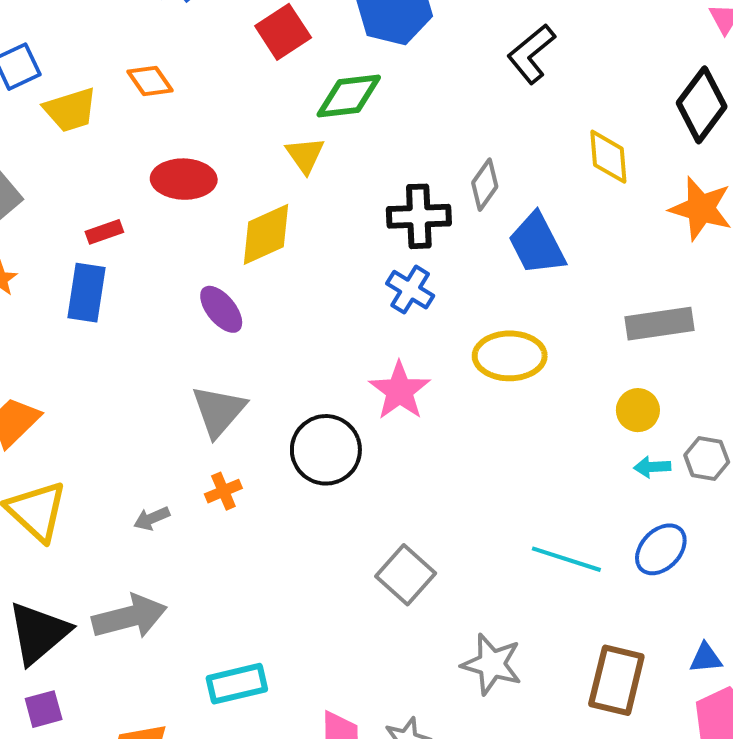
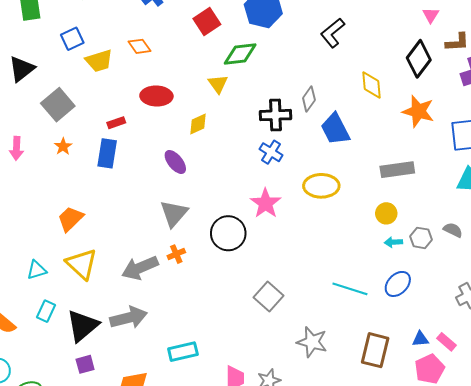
yellow diamond: (266, 234) -> (198, 124), size x0.7
gray arrow: (152, 518) -> (140, 268), size x2.0

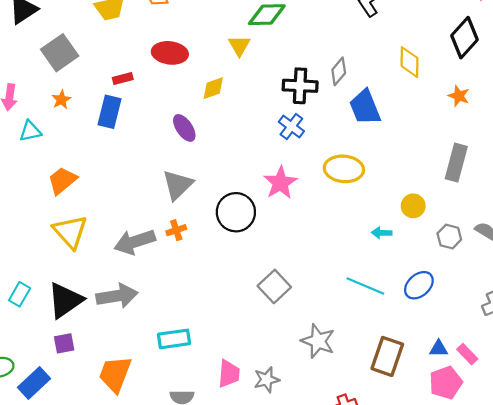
orange star: (418, 111) -> (459, 96), size x0.6
gray rectangle: (397, 170) -> (456, 163), moved, turned -72
cyan arrow: (393, 242) -> (382, 233), moved
cyan triangle: (37, 270) -> (30, 131), moved
cyan rectangle: (46, 311) -> (20, 294), moved

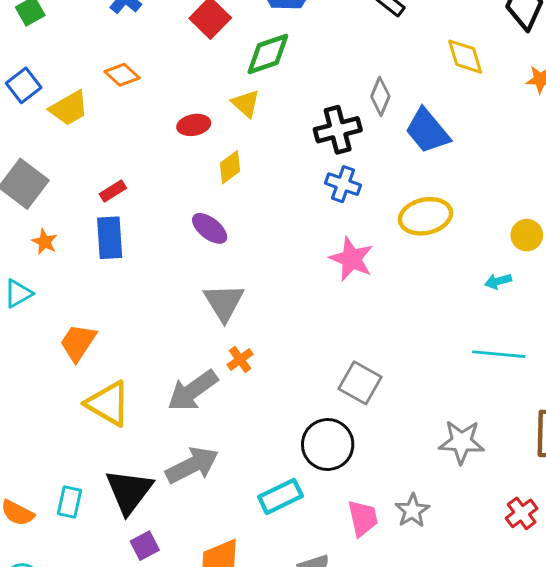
red ellipse: (170, 53) -> (194, 125), moved, size x0.7
black circle: (236, 212) -> (328, 445), moved
gray square: (274, 286) -> (360, 383), moved

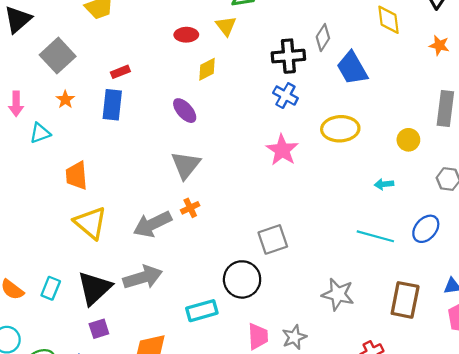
yellow circle: (527, 235) -> (408, 140), moved
orange trapezoid: (78, 343) -> (77, 176), turned -48
gray square: (360, 383) -> (273, 239), turned 32

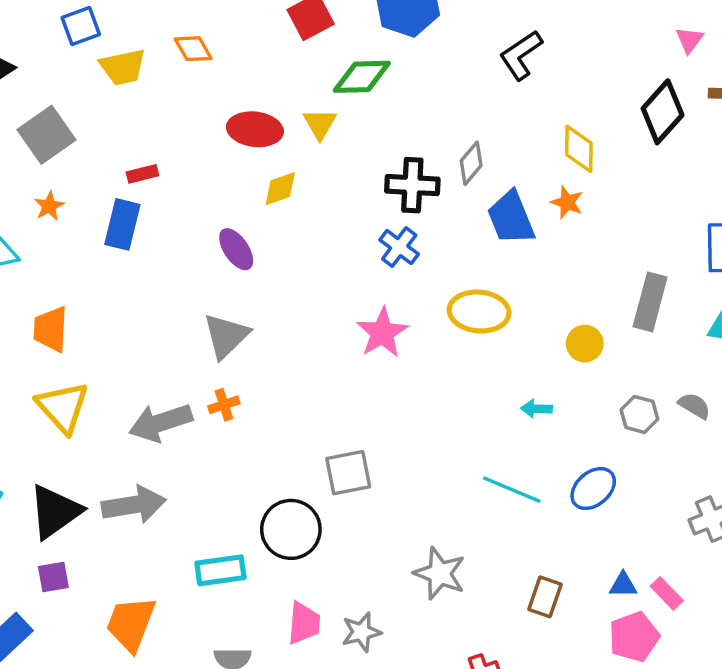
red ellipse: (186, 35) -> (255, 129), size x1.4
orange star: (439, 45) -> (567, 202), moved
brown rectangle: (405, 300) -> (545, 597), size x0.7

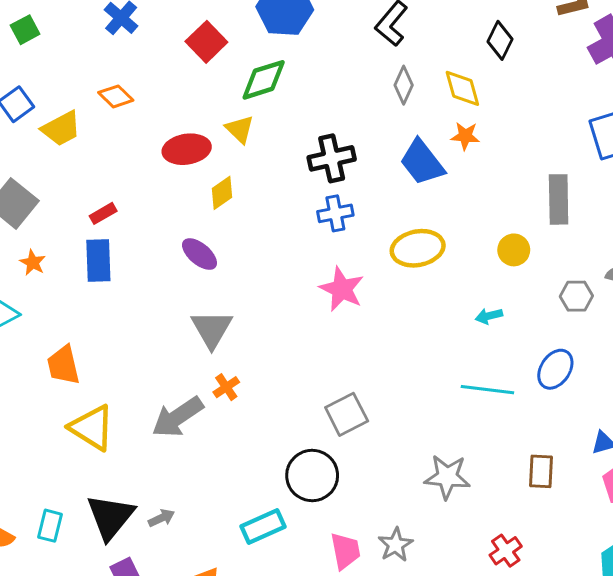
black diamond: (663, 112) -> (500, 40), moved, size x0.7
gray diamond: (471, 163) -> (404, 85), moved
blue cross: (399, 247) -> (335, 213), turned -32
gray arrow: (134, 505) -> (161, 518), moved, size x0.5

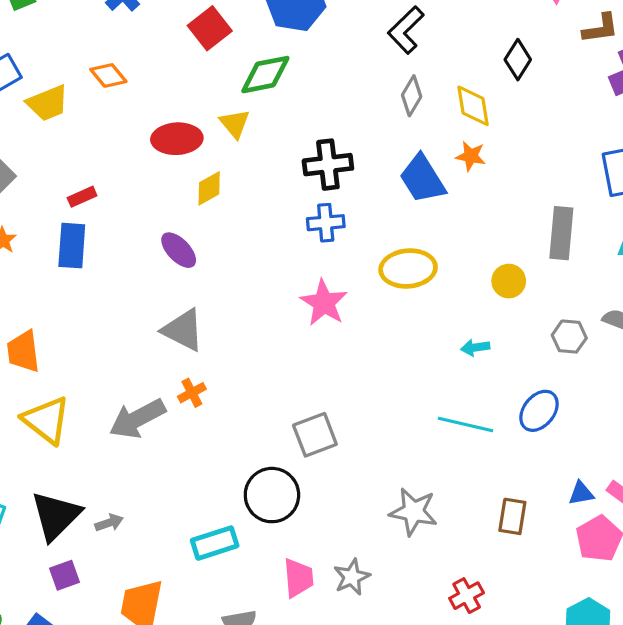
gray triangle: (212, 329) -> (183, 330), turned -39

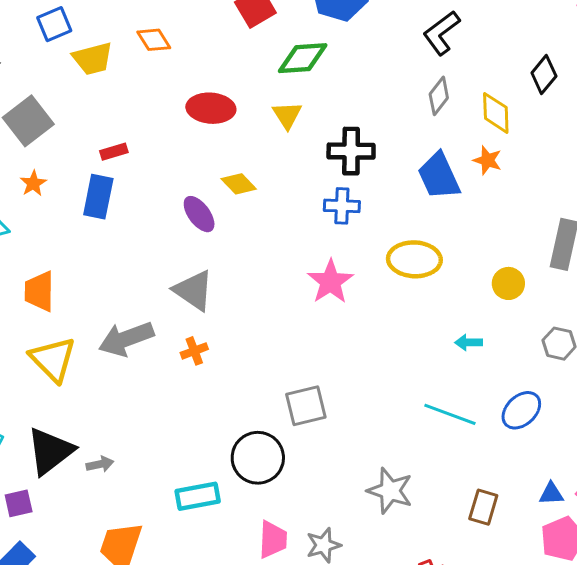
yellow triangle: (235, 124) -> (287, 115), moved
yellow diamond: (209, 188) -> (239, 184), moved, turned 68
gray arrow: (137, 419) -> (126, 339), moved
purple square: (64, 575) -> (19, 503), moved

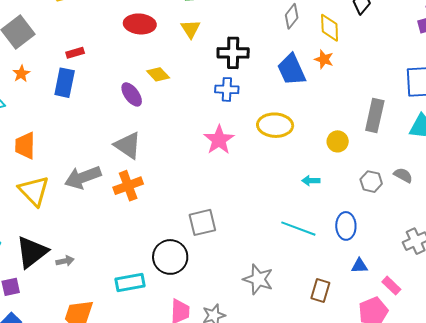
orange cross: (194, 351) -> (128, 186), size x1.6
blue ellipse: (521, 410) -> (346, 226), turned -48
blue triangle: (551, 494) -> (359, 266), moved

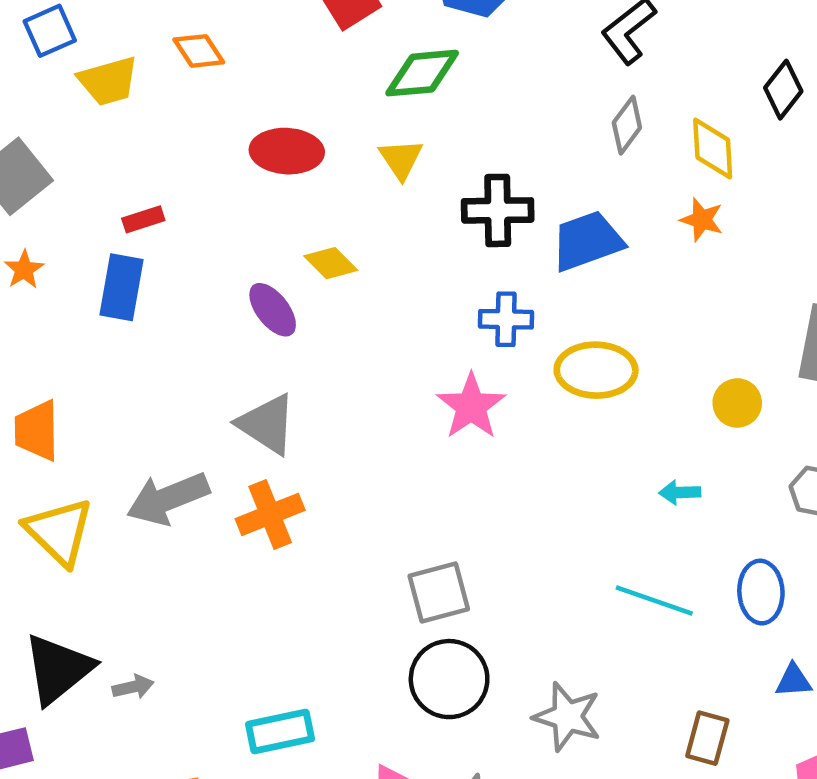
blue trapezoid: (292, 70) -> (587, 241), moved, turned 96
blue cross: (227, 89) -> (506, 319), moved
black circle: (170, 257) -> (449, 679), moved

